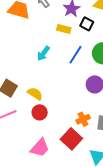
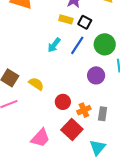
black square: (87, 24) -> (85, 22), moved
cyan arrow: (43, 53) -> (54, 45), moved
red circle: (40, 112) -> (63, 102), moved

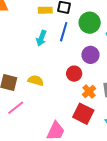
red circle: (63, 102) -> (74, 74), moved

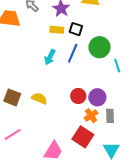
purple circle: (90, 55) -> (97, 97), moved
pink line: (16, 108) -> (13, 134), moved

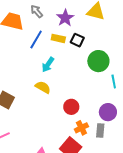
blue line: (73, 53) -> (36, 39), moved
purple circle: (97, 97) -> (108, 112), moved
yellow semicircle: (39, 98) -> (43, 87), moved

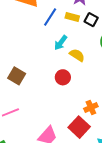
yellow semicircle: (43, 87) -> (77, 55), moved
red circle: (71, 107) -> (63, 77), moved

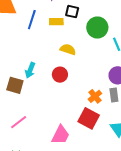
yellow rectangle: (72, 17) -> (56, 22), moved
cyan arrow: (61, 43) -> (30, 70), moved

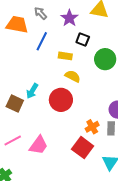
yellow rectangle: (56, 22) -> (65, 56), moved
red circle: (60, 75) -> (61, 100), size x1.5
pink trapezoid: (61, 135) -> (39, 145), moved

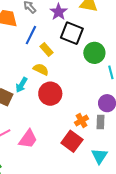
black square: (83, 39) -> (72, 33), size x1.6
yellow rectangle: (65, 56) -> (46, 50), moved, turned 40
yellow semicircle: (73, 76) -> (41, 69), moved

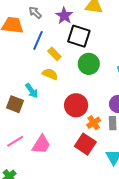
green circle: (94, 53) -> (89, 64), moved
cyan arrow: (21, 85) -> (32, 91), turned -63
red circle: (50, 94) -> (76, 105), moved

